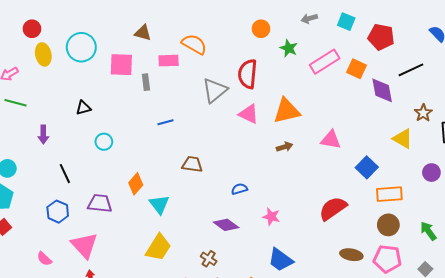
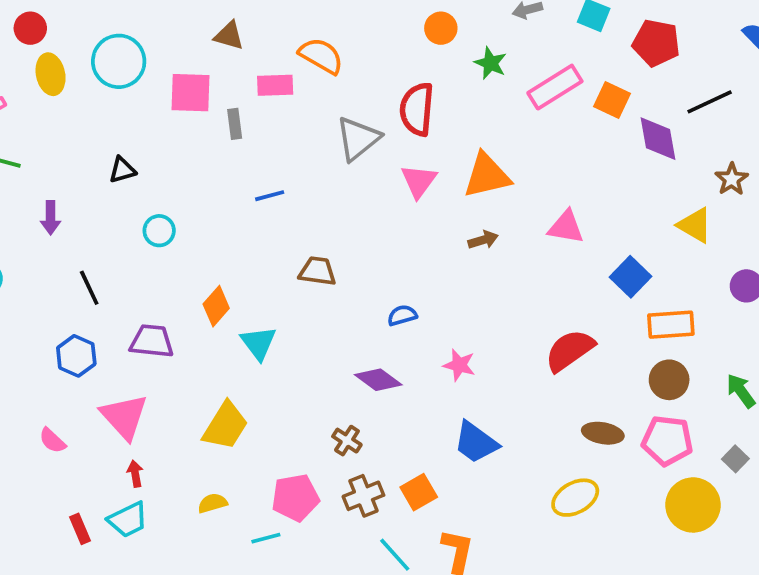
pink triangle: (249, 114) -> (419, 181), turned 40
yellow trapezoid: (158, 247) -> (225, 426), moved

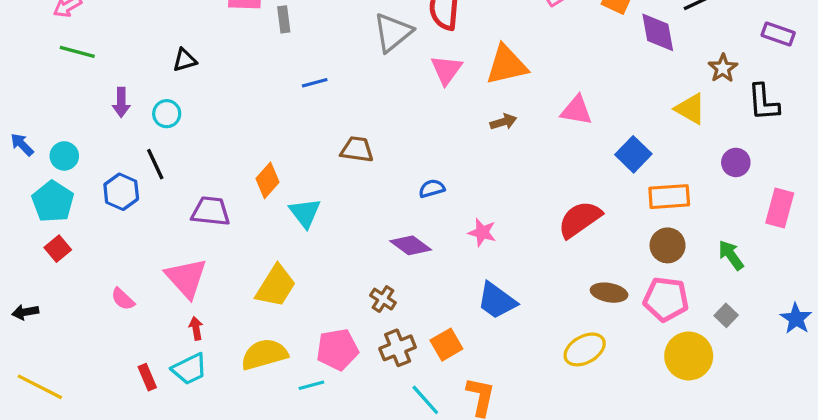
cyan circle: (159, 231) -> (167, 114), moved
blue hexagon: (76, 356) -> (121, 192), moved
yellow semicircle: (213, 503) -> (264, 354), size x1.8

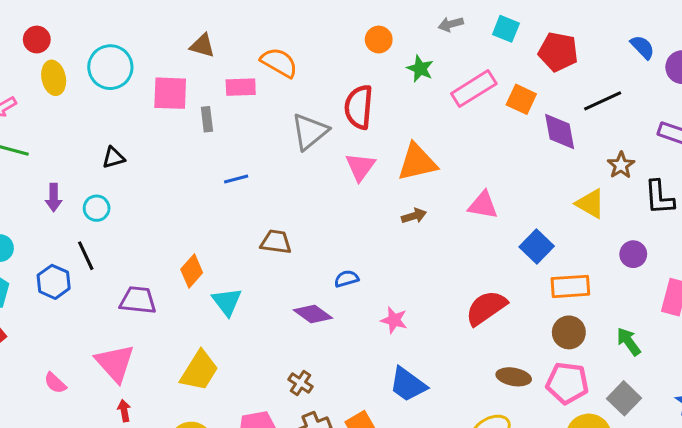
purple diamond: (411, 245) -> (313, 314), moved
gray square: (726, 315) -> (624, 398), size x1.5

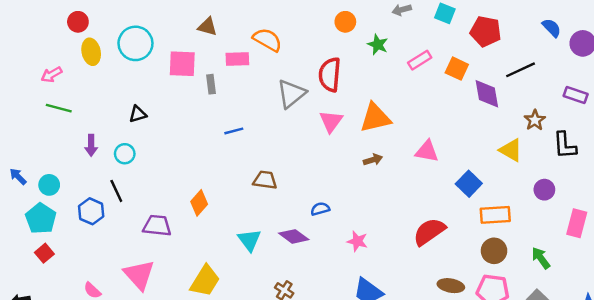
pink rectangle: (474, 89) -> (420, 60), size x0.7
cyan triangle: (227, 302) -> (249, 240), moved

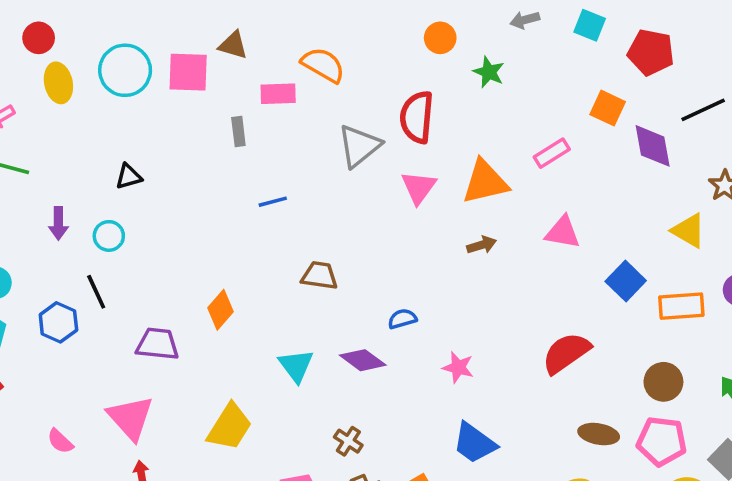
pink rectangle: (420, 60) -> (552, 153), moved
pink square: (182, 64) -> (188, 72), moved
orange rectangle: (495, 215) -> (681, 306), moved

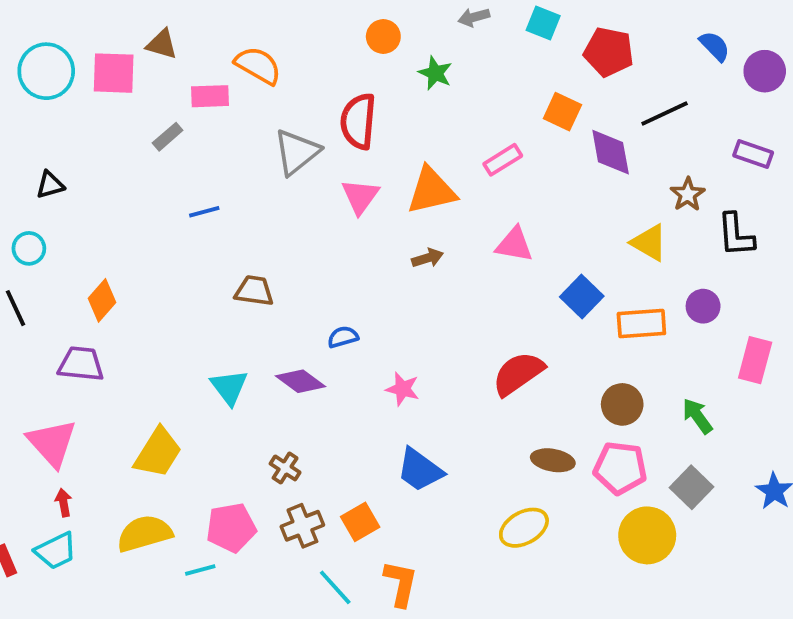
gray rectangle: (238, 132) -> (168, 137), turned 56
orange diamond: (220, 310) -> (102, 300), moved

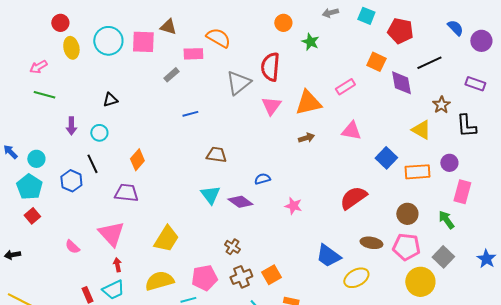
pink rectangle: (755, 360) -> (462, 192), moved
cyan triangle: (229, 387) -> (210, 195), moved
blue trapezoid: (420, 470) -> (328, 256), moved

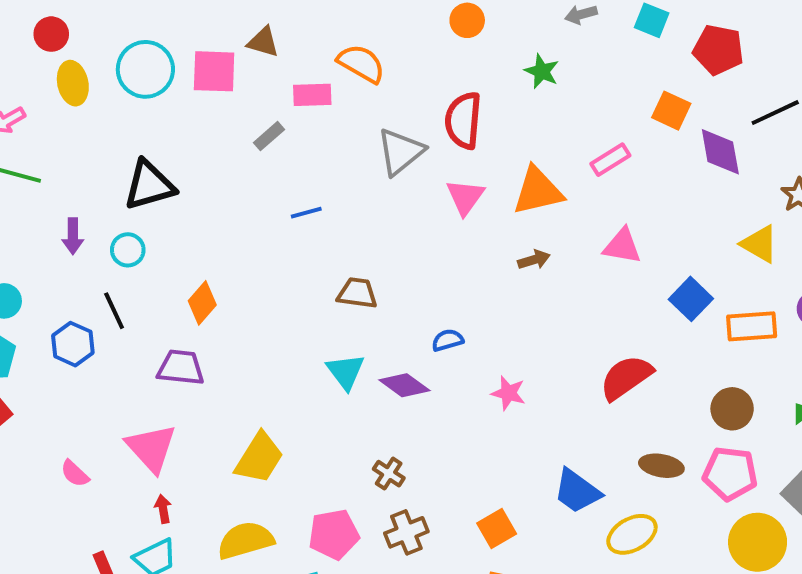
orange circle: (283, 23) -> (467, 20), moved
black triangle: (110, 100) -> (149, 185), size x1.8
orange square: (271, 275) -> (497, 528), moved

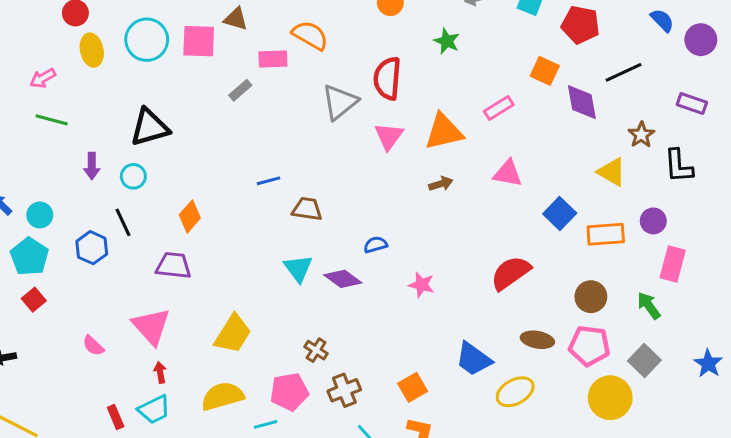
blue line: (306, 213) -> (269, 181), moved
brown cross: (389, 474) -> (316, 350), moved

